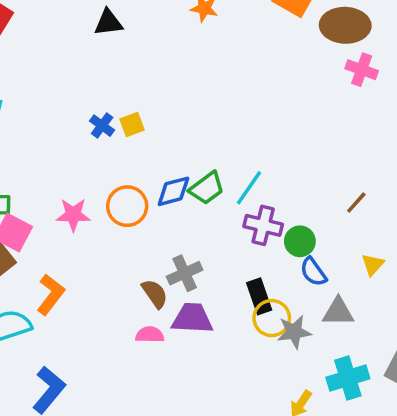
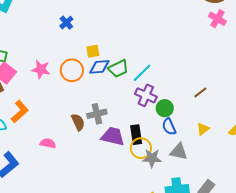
yellow square: (132, 125) -> (93, 51), moved
purple trapezoid: (192, 318) -> (113, 136), moved
pink semicircle: (150, 335) -> (48, 143), moved

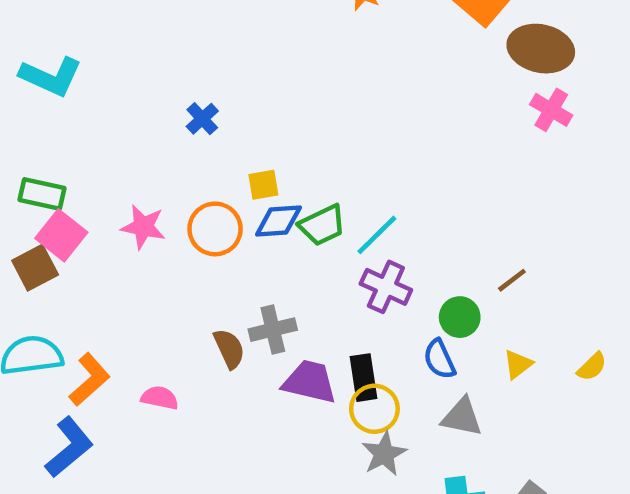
green circle: (165, 108) -> (460, 317), moved
orange L-shape: (20, 112) -> (89, 380), moved
gray star: (152, 158) -> (384, 454), moved, turned -30

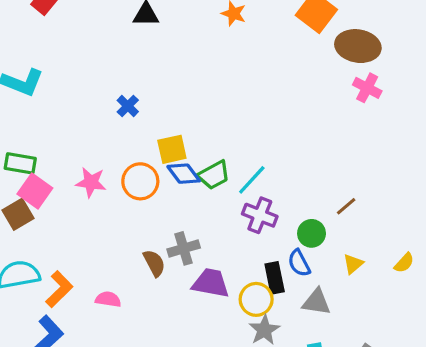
yellow square: (263, 185) -> (172, 149), size x1.4
blue diamond: (278, 221) -> (184, 174), turned 60
black rectangle: (363, 378) -> (275, 278), moved

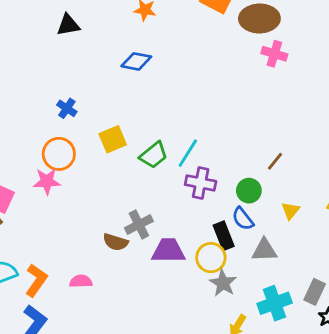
blue diamond: (184, 174) -> (136, 61), moved, turned -32
orange circle: (140, 181) -> (59, 154), moved
brown semicircle: (154, 263) -> (116, 242), turned 145

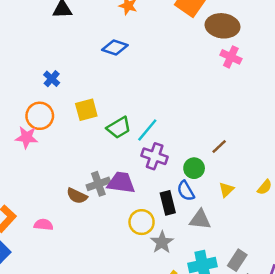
purple trapezoid: (168, 251) -> (121, 183), moved
yellow circle: (211, 258) -> (142, 222), moved

